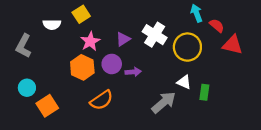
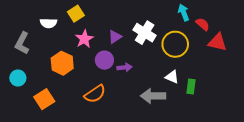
orange hexagon: (82, 67) -> (62, 63), moved
cyan circle: (27, 88) -> (18, 78), moved
gray arrow: (164, 102) -> (153, 96), turned -140

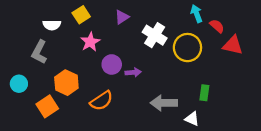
purple triangle: (115, 37) -> (122, 17), moved
gray L-shape: (22, 43) -> (39, 52), moved
orange hexagon: (62, 63) -> (66, 83), moved
white triangle: (172, 77) -> (192, 119), moved

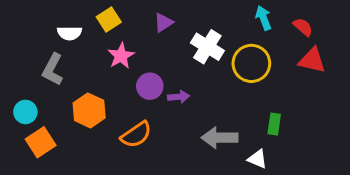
red semicircle: (217, 26) -> (303, 27), moved
orange square: (47, 106) -> (41, 142), moved

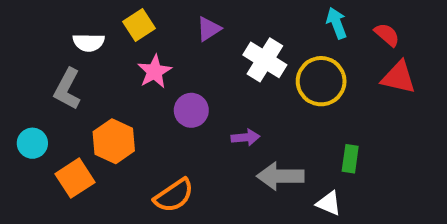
purple arrow: (179, 97) -> (246, 137), moved
orange semicircle: (136, 135) -> (174, 196), moved
orange square: (41, 142) -> (75, 178), moved

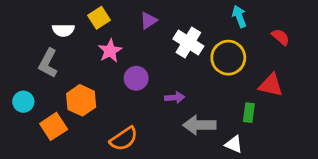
red semicircle: (387, 35) -> (281, 37), moved
red triangle: (399, 77) -> (271, 85), moved

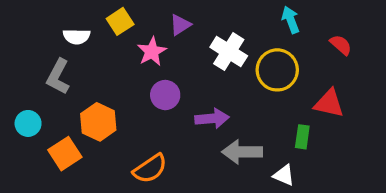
pink star: (110, 51) -> (152, 52), moved
purple arrow: (175, 98) -> (212, 118), size x1.4

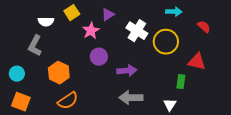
cyan arrow: (291, 20) -> (174, 12), turned 112
gray arrow: (242, 152) -> (131, 98), moved
orange square: (65, 154) -> (21, 102), moved, turned -36
orange semicircle: (150, 169) -> (68, 101), moved
white triangle: (284, 175) -> (170, 105), turned 40

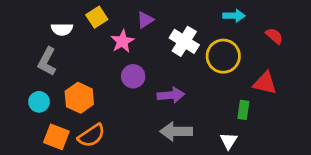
cyan circle: (17, 74) -> (39, 102), moved
orange square: (21, 102) -> (56, 137), moved

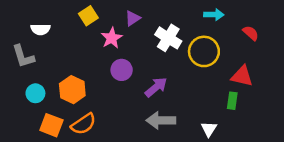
white semicircle: (62, 29) -> (40, 29), moved
gray L-shape: (47, 62) -> (23, 56), moved, turned -45
purple arrow: (171, 95) -> (156, 87), turned -35
green rectangle: (243, 110) -> (232, 101), moved

